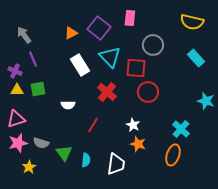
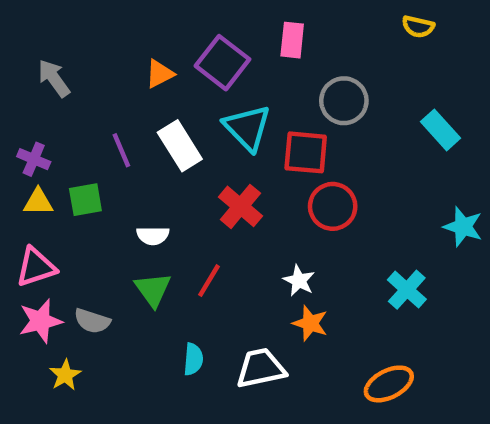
yellow semicircle: (192, 22) -> (418, 27), moved, size x0.6
purple line: (33, 59) -> (121, 150), moved
green triangle: (64, 153) -> (153, 290), moved
orange ellipse: (173, 155) -> (389, 384), moved, turned 45
white trapezoid: (116, 164) -> (261, 368), turned -110

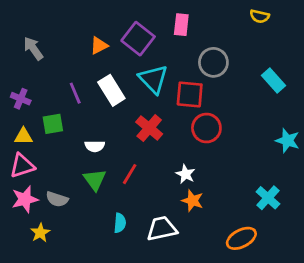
yellow triangle: (38, 202) -> (23, 136), moved
cyan cross: (407, 290) -> (268, 198), moved

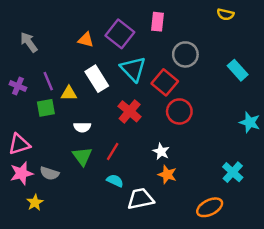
orange triangle: (99, 46) -> (86, 40), turned 42
purple line: (75, 93) -> (48, 81), moved
red square: (190, 94) -> (165, 82), turned 35
yellow triangle: (23, 136) -> (69, 93), moved
cyan semicircle: (120, 223) -> (115, 181), moved, turned -70

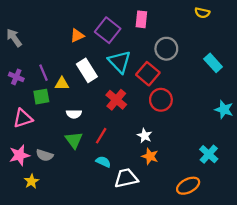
orange triangle: (86, 40) -> (77, 36), turned -40
gray arrow: (29, 42) -> (14, 38), moved
pink triangle: (19, 144) -> (23, 118), moved

